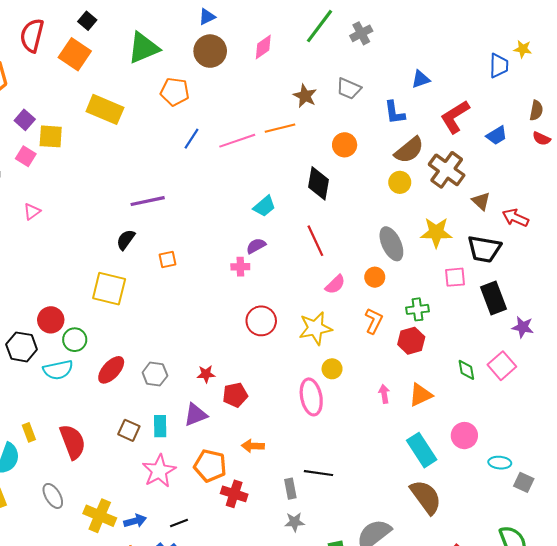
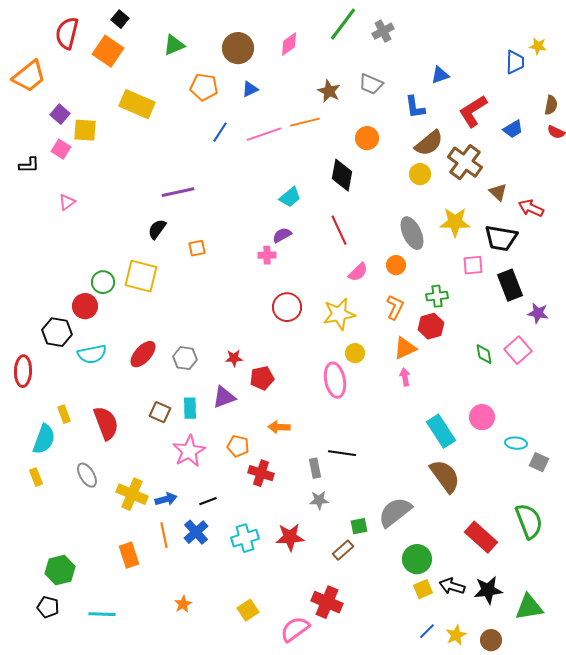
blue triangle: (207, 17) -> (250, 89), moved
green triangle: (143, 48) -> (174, 45), size x0.7
green circle: (75, 340) -> (103, 282), moved
orange triangle: (421, 395) -> (405, 348), moved
orange pentagon: (210, 466) -> (238, 446), size x0.7

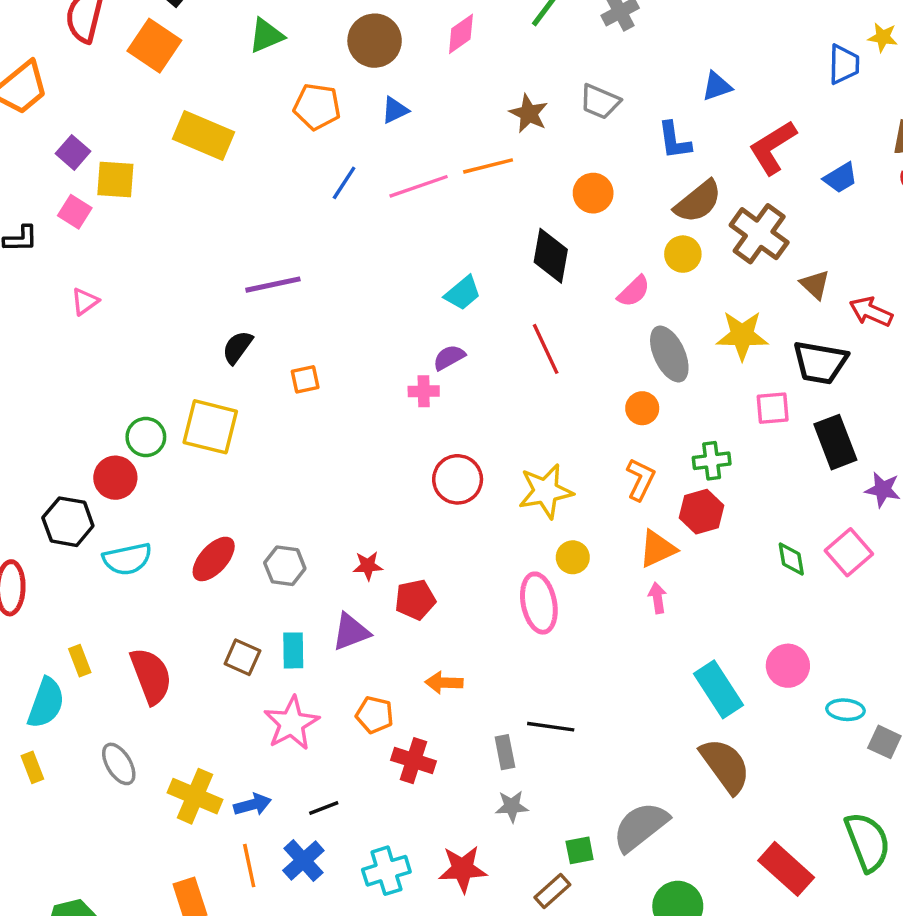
pink semicircle: (358, 272) -> (634, 291), moved

